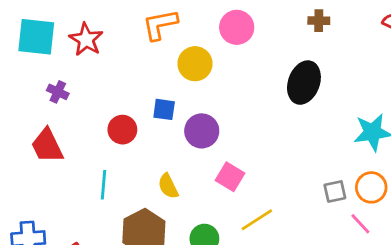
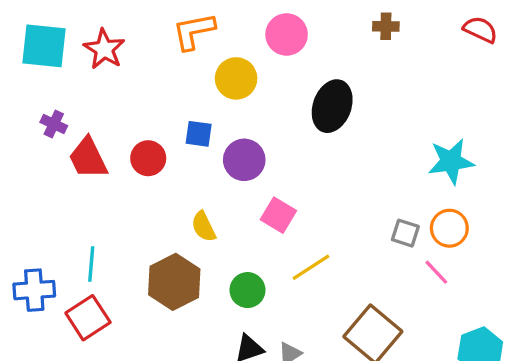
black ellipse: (304, 83) -> (332, 106), moved
purple cross: (58, 92) -> (54, 124), moved
red trapezoid: (47, 146) -> (88, 158), moved
cyan line: (104, 185) -> (91, 264), moved
gray square: (335, 191) -> (405, 233), turned 30

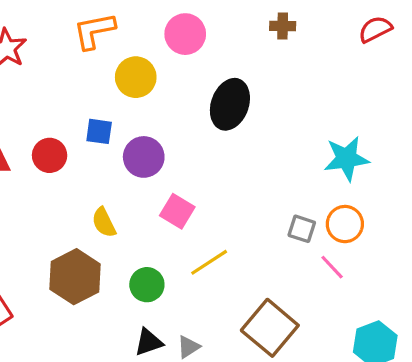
red semicircle: (480, 30) -> (375, 29), turned -52

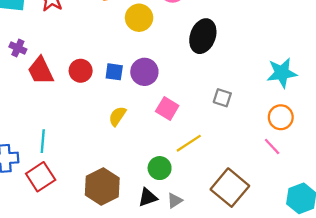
blue square: (99, 131) -> (114, 72), moved
yellow semicircle: (104, 222) -> (117, 116), turned 60
gray square: (302, 229) -> (222, 98), moved
brown hexagon: (75, 277) -> (102, 186), moved
green circle: (147, 285) -> (160, 168), moved

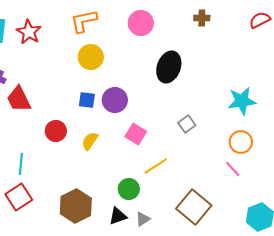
yellow circle: (139, 18) -> (91, 57), moved
red circle: (81, 71) -> (56, 131), moved
gray square: (222, 98) -> (187, 124), turned 36

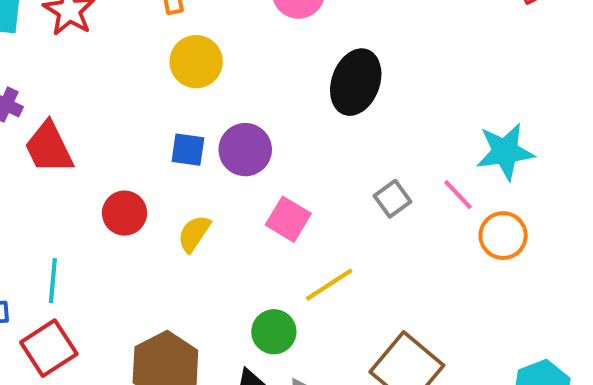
pink line: (233, 169) -> (458, 195), moved

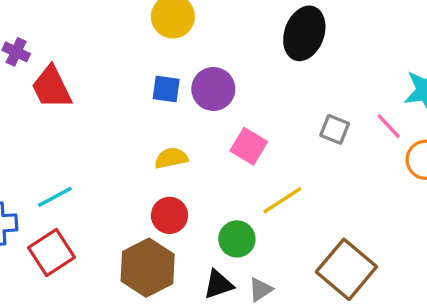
gray square: (393, 199) -> (335, 129), turned -32
red circle: (124, 213) -> (169, 215), moved
yellow semicircle: (194, 234) -> (171, 158), turned 44
cyan line: (53, 281) -> (55, 197), turned 57

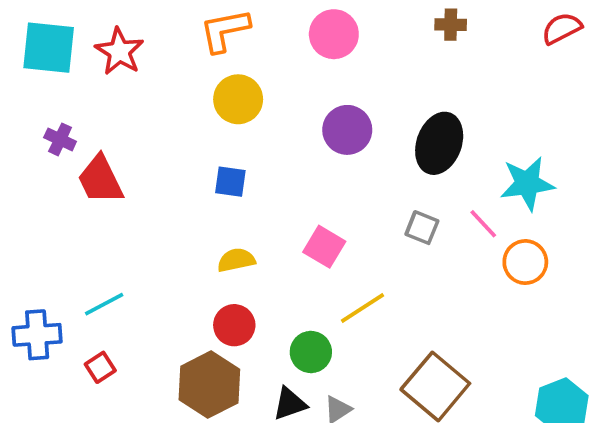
black ellipse: (304, 33) -> (439, 143), moved
purple circle: (213, 89) -> (347, 130), moved
red square: (52, 252) -> (100, 367), size x0.6

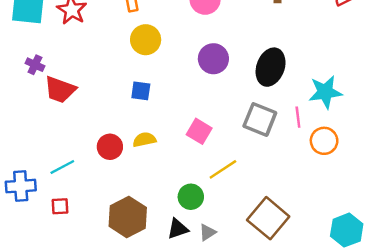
red trapezoid: (100, 180) -> (60, 90), turned -44
pink line: (483, 224) -> (298, 117), turned 36
gray square: (422, 228) -> (260, 119), size x1.6
red circle: (234, 325) -> (110, 147), moved
red square: (100, 367) -> (60, 206), turned 30

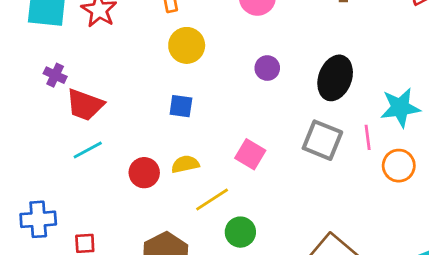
purple circle: (213, 59) -> (267, 68), size x0.7
cyan line: (62, 167) -> (88, 150), moved
yellow line: (223, 169) -> (212, 200), moved

